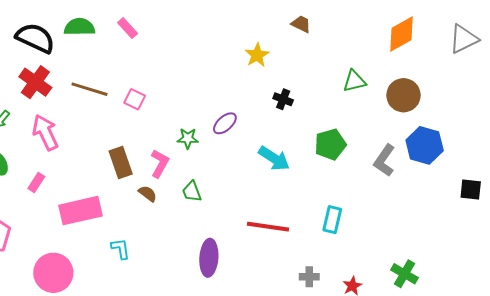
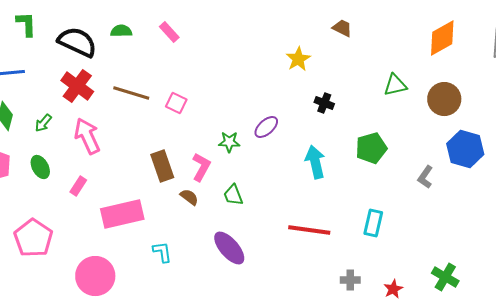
green semicircle: (79, 27) -> (121, 31), size x0.7
cyan arrow: (274, 158) -> (315, 162), turned -136
gray L-shape: (384, 160) -> (425, 177), moved, size x0.7
purple ellipse: (209, 258) -> (229, 248), moved, turned -45

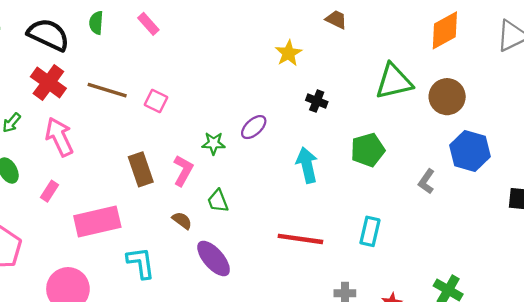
green semicircle: (121, 31) -> (96, 23), turned -85
green triangle: (395, 85) -> (394, 81), size x1.5
brown semicircle: (189, 197) -> (182, 220), moved
cyan L-shape: (162, 252) -> (141, 263), size x1.4

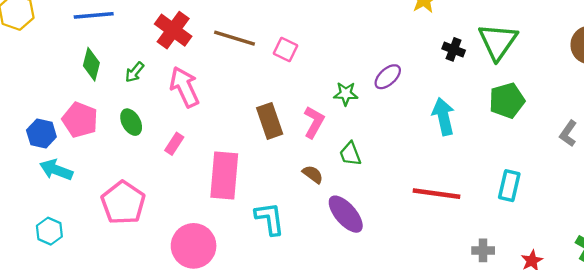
green triangle: (394, 81) -> (498, 41), moved, turned -42
pink rectangle: (97, 222) -> (224, 175), turned -72

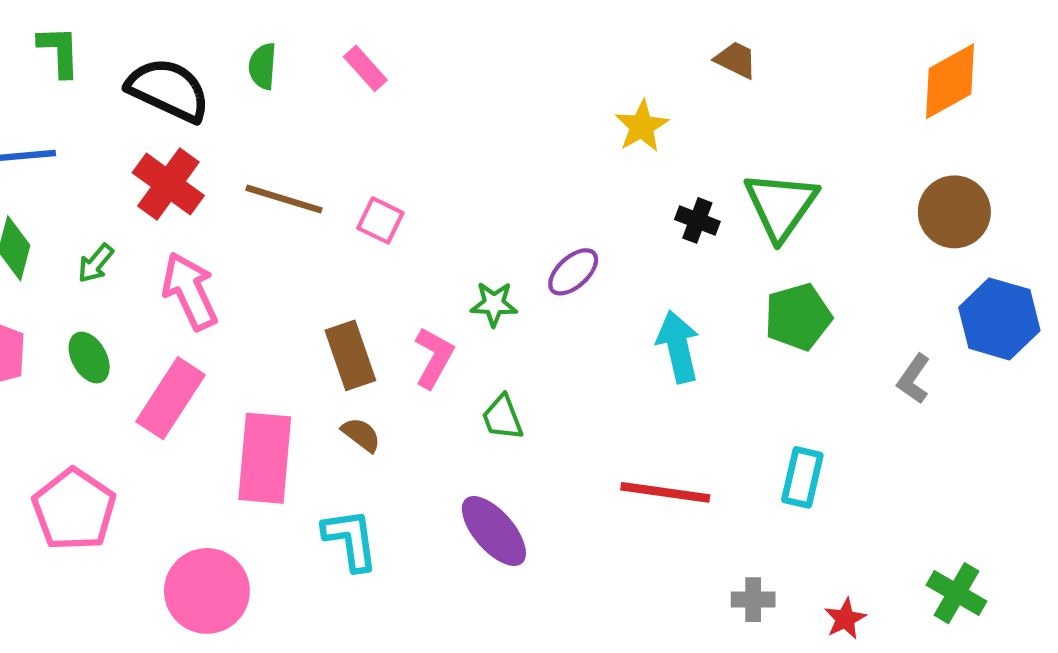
pink rectangle: (174, 144) -> (171, 398), size x1.8
brown semicircle: (313, 174) -> (361, 435), moved

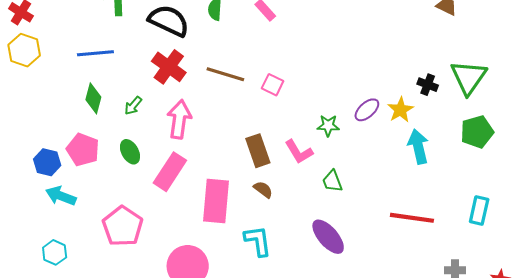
yellow star: (642, 126) -> (400, 110), moved
pink arrow: (190, 291) -> (179, 119), turned 33
pink L-shape: (434, 358) -> (299, 152), turned 120

